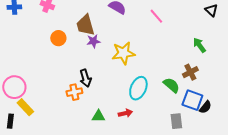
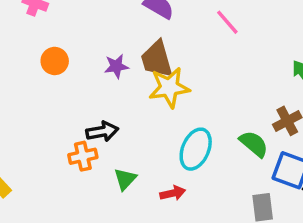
brown trapezoid: (85, 25) -> (157, 59), moved
black arrow: (85, 78) -> (102, 131), turned -84
green triangle: (98, 116) -> (125, 179), moved, turned -48

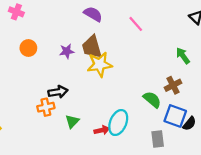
cyan ellipse: (196, 149) -> (118, 123), moved

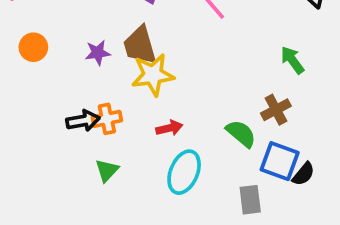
orange cross: (46, 107) -> (107, 119), moved
red arrow: (102, 130) -> (169, 128), moved

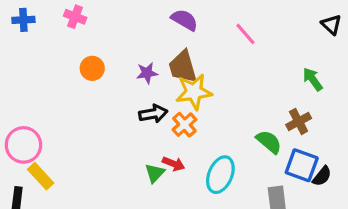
orange cross: (107, 119) -> (184, 125), moved, turned -30
black arrow: (83, 121) -> (153, 114), moved
red arrow: (169, 128) -> (174, 164), moved, turned 35

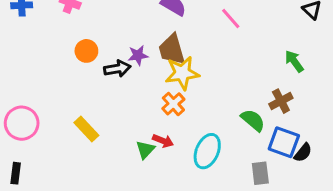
black arrow: (153, 114) -> (117, 69), moved
yellow rectangle: (41, 176) -> (86, 129), moved

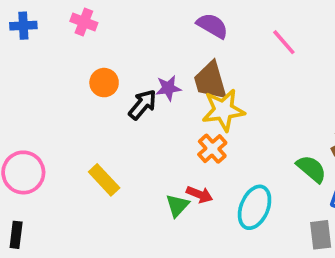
black arrow: (117, 69) -> (143, 105), turned -40

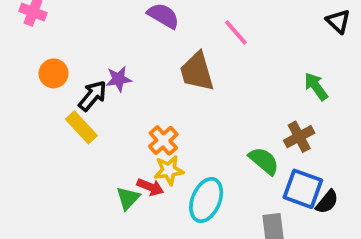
brown trapezoid: (210, 81) -> (197, 72), moved
yellow star: (223, 110) -> (169, 170), moved, size x0.7
yellow rectangle: (104, 180) -> (81, 127), moved

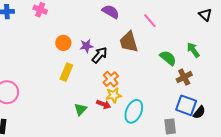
orange circle: (53, 73) -> (63, 43), moved
black arrow: (93, 96) -> (100, 55), moved
yellow rectangle: (81, 127) -> (66, 72), turned 66
green semicircle: (264, 161) -> (168, 58), moved
green triangle: (128, 198) -> (80, 109), moved

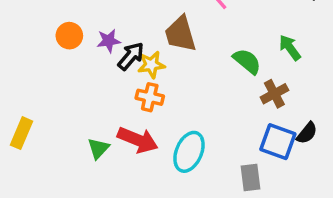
yellow rectangle: (66, 72) -> (21, 133), moved
orange cross: (111, 79) -> (150, 97), turned -35
yellow star: (114, 95) -> (151, 65), moved
red arrow: (104, 104) -> (138, 140), size x1.6
black semicircle: (199, 112) -> (307, 133), moved

